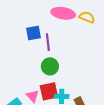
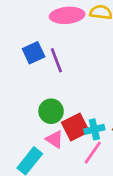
green circle: (50, 66) -> (51, 111), moved

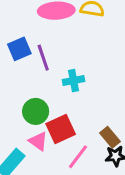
cyan cross: (94, 129) -> (73, 81), moved

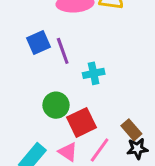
pink triangle: (38, 141) -> (68, 152), moved

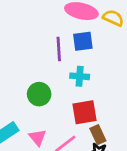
blue square: (39, 42) -> (83, 41), moved
red square: (82, 122) -> (84, 112), moved

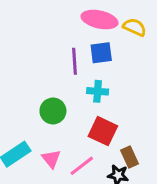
red square: (84, 112) -> (103, 131), turned 35
brown rectangle: (98, 135) -> (129, 157), moved

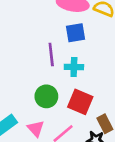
purple line: (74, 61) -> (51, 55), moved
green circle: (53, 111) -> (46, 96), moved

